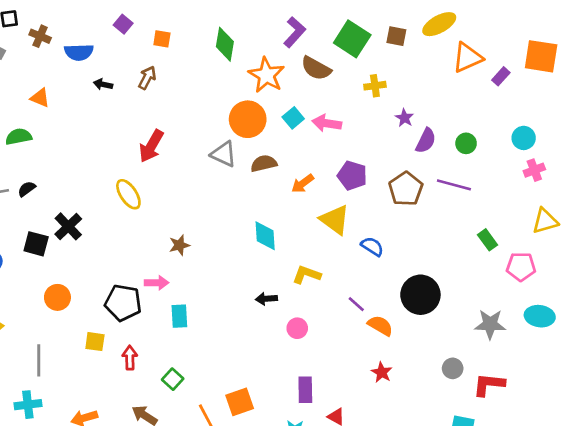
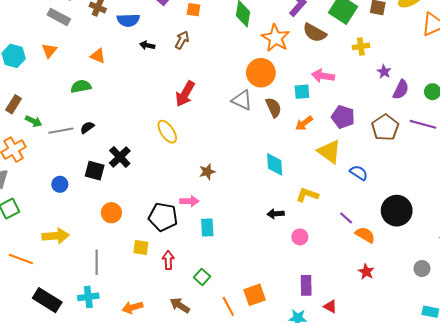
cyan square: (293, 118) -> (302, 92), moved, turned 35
brown semicircle: (264, 163) -> (274, 107), turned 78

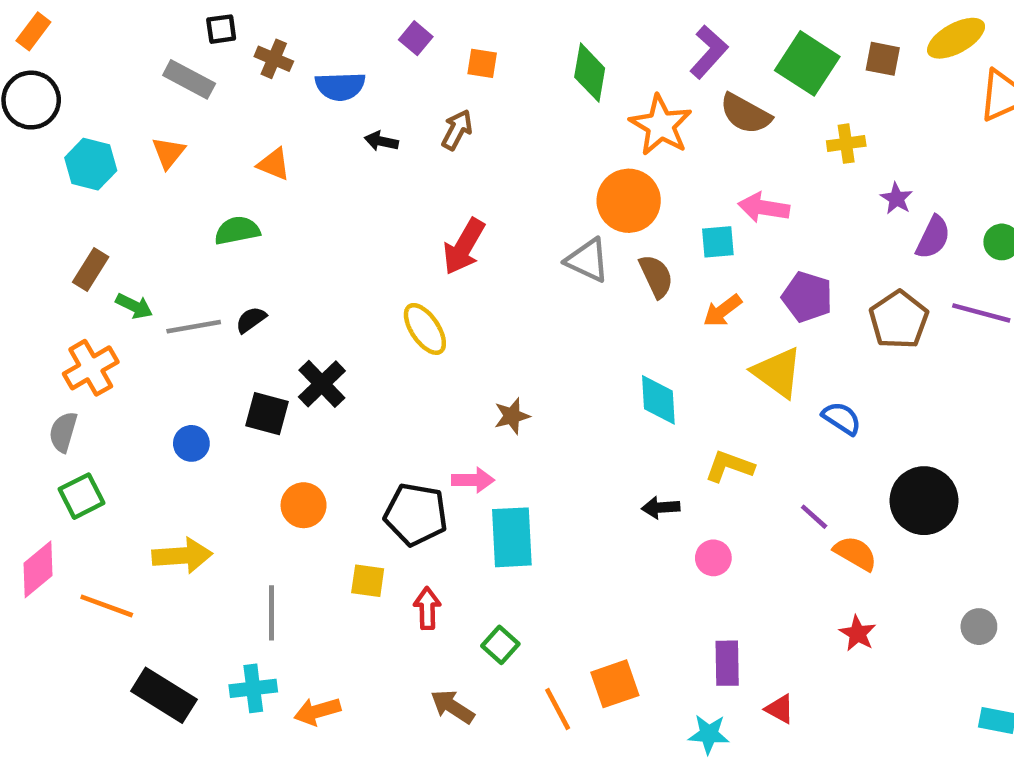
cyan rectangle: (207, 227) -> (512, 537), size x1.5
orange arrow: (132, 307) -> (317, 711), moved

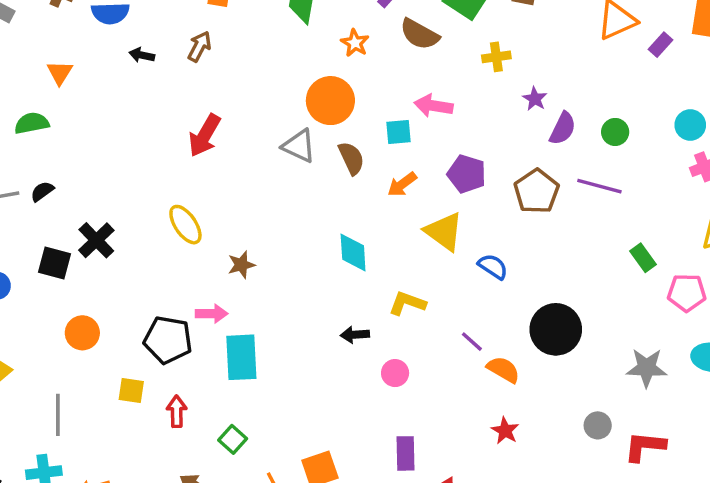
orange star: (661, 125) -> (355, 43), size x0.6
orange triangle: (274, 164) -> (60, 73), turned 40
yellow ellipse: (425, 329) -> (185, 225), moved

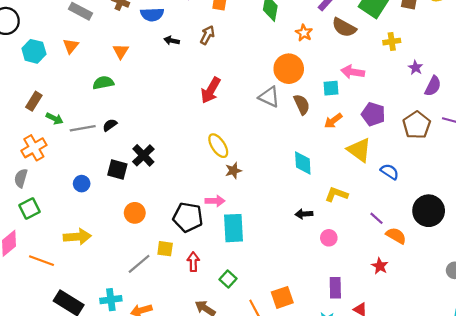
yellow ellipse: (185, 225) -> (218, 146), moved
gray line: (58, 415) -> (139, 264), moved, turned 50
red star: (505, 431) -> (380, 266), moved

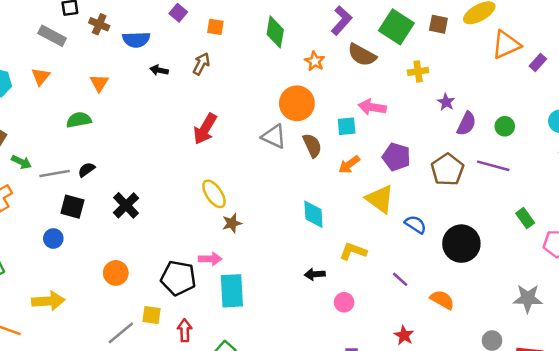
black square: (117, 170) -> (72, 207), moved
black circle: (429, 211) -> (461, 244), moved
orange semicircle: (396, 236) -> (442, 300), moved

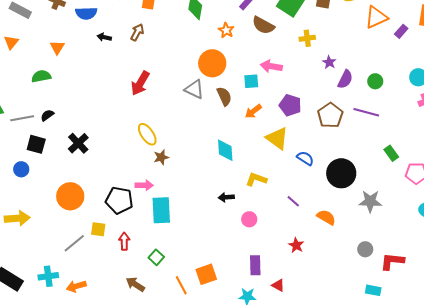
orange circle: (116, 273) -> (70, 196), size x1.4
gray star: (528, 298) -> (370, 201), moved

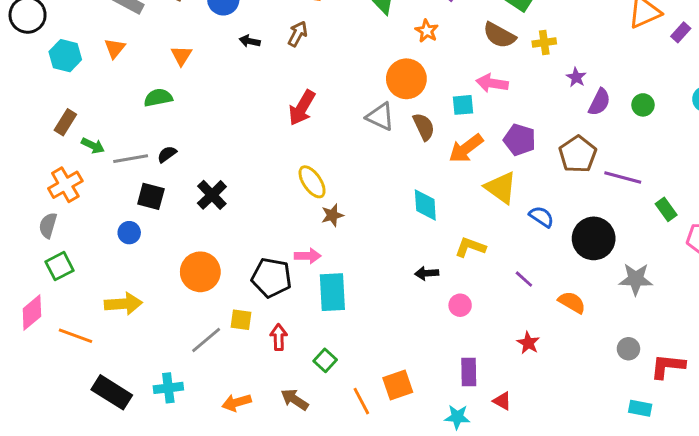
brown semicircle: (263, 25) -> (499, 35), moved
orange arrow: (253, 111) -> (466, 148), size x1.4
purple line: (366, 112) -> (623, 177), moved
orange arrow: (76, 286) -> (237, 402), moved

